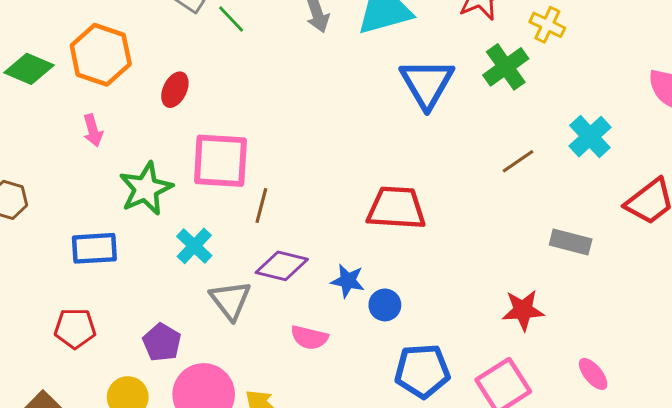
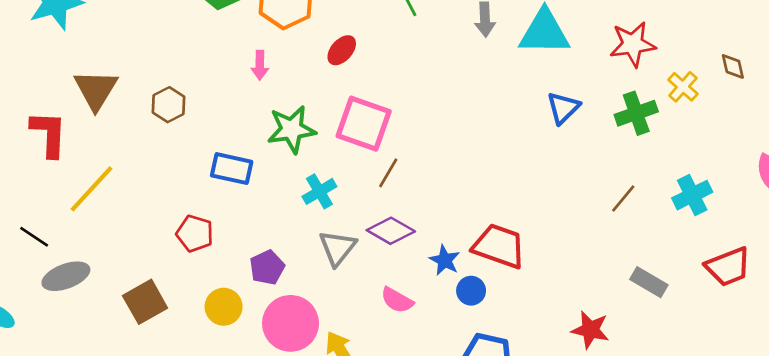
blue triangle: (427, 83) -> (563, 108), size x0.7
brown line: (518, 161) -> (623, 199), turned -32
red trapezoid: (396, 208) -> (499, 246), moved

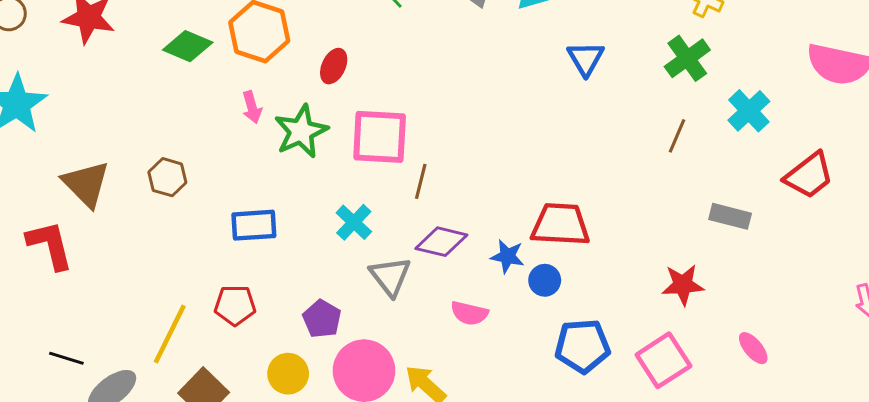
green cross: (636, 113) -> (687, 58), moved
green star: (292, 129) -> (301, 131), moved
yellow line: (91, 189) -> (170, 334), moved

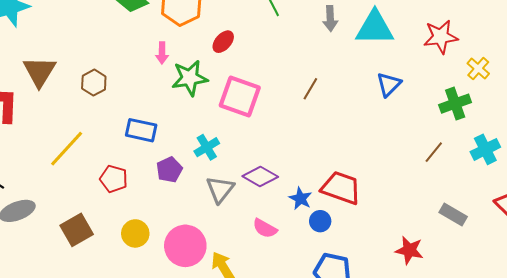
brown line: (421, 181) -> (310, 89), moved
purple pentagon: (322, 319) -> (169, 170), moved
yellow line: (170, 334) -> (67, 149), moved

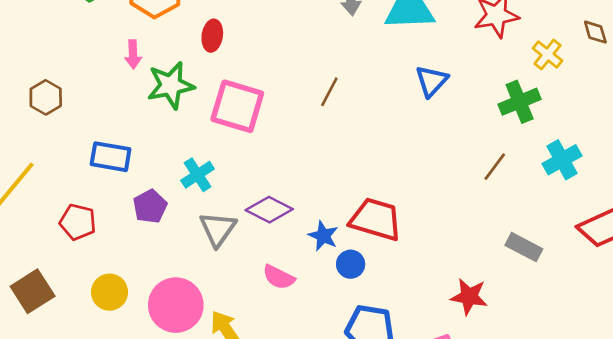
red ellipse: (223, 42) -> (212, 36), turned -30

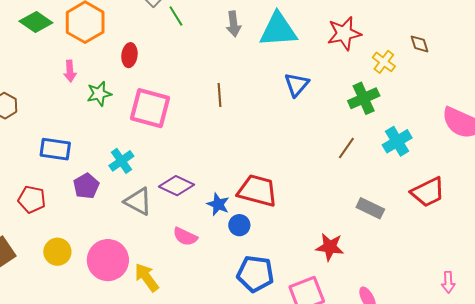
green star: (171, 85) -> (99, 94), size x0.7
brown line: (329, 92) -> (219, 95), turned -30
gray triangle: (218, 229) -> (138, 201), turned -36

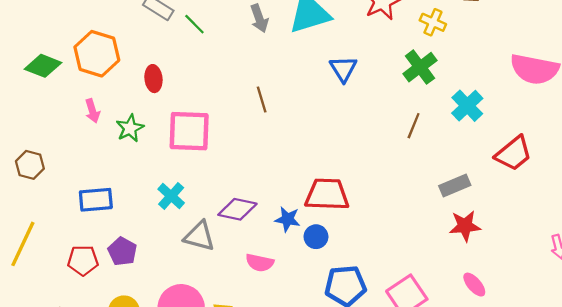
purple pentagon: (86, 186) -> (122, 251), moved
gray rectangle: (370, 208) -> (455, 186), turned -36
red star: (330, 247) -> (465, 226), moved

